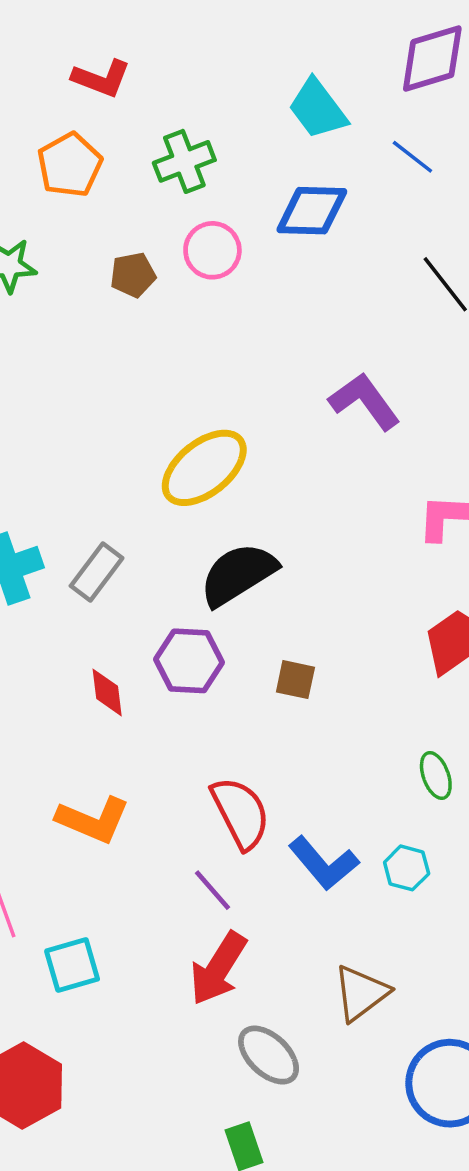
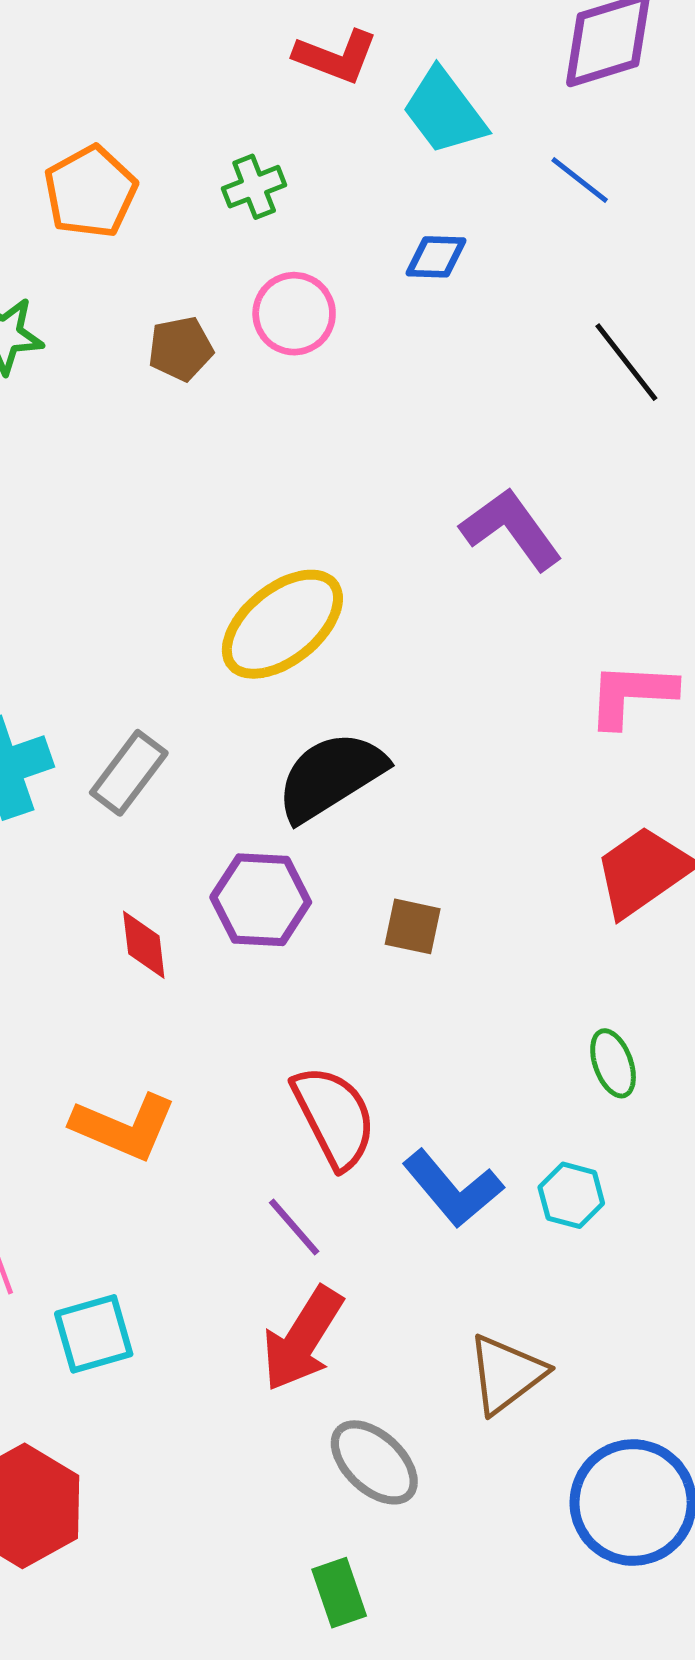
red L-shape: (101, 78) -> (336, 56), moved
green cross: (184, 161) -> (254, 187), size x0.7
blue diamond: (312, 211) -> (436, 257), size x0.6

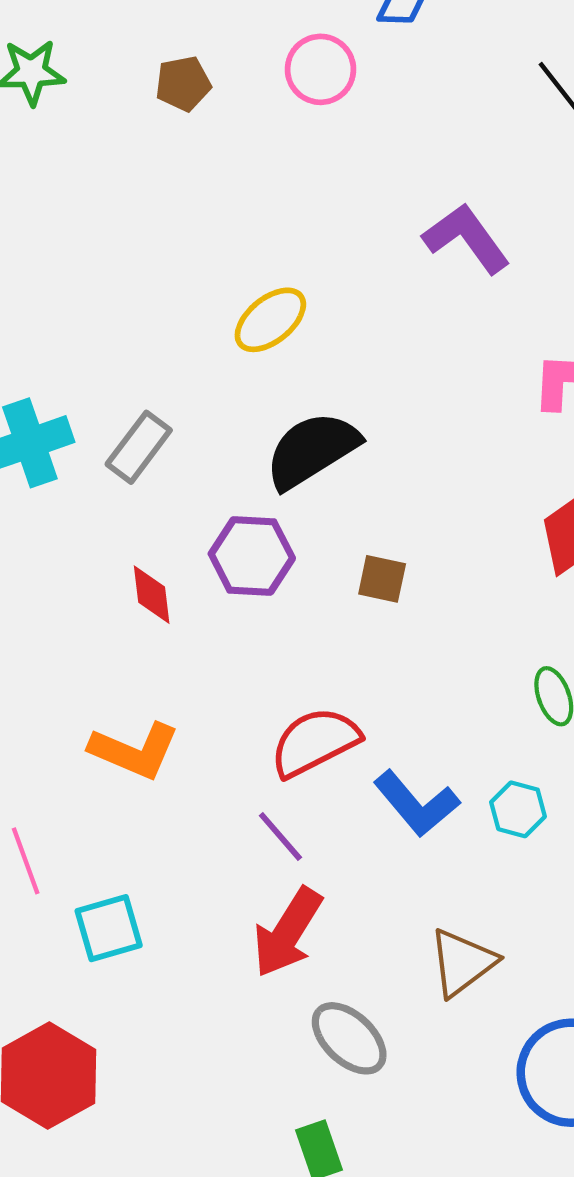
pink circle: (294, 314) -> (320, 69), moved
yellow ellipse: (282, 624) -> (270, 320), size x0.7
red semicircle: (334, 1117) -> (315, 742), turned -90

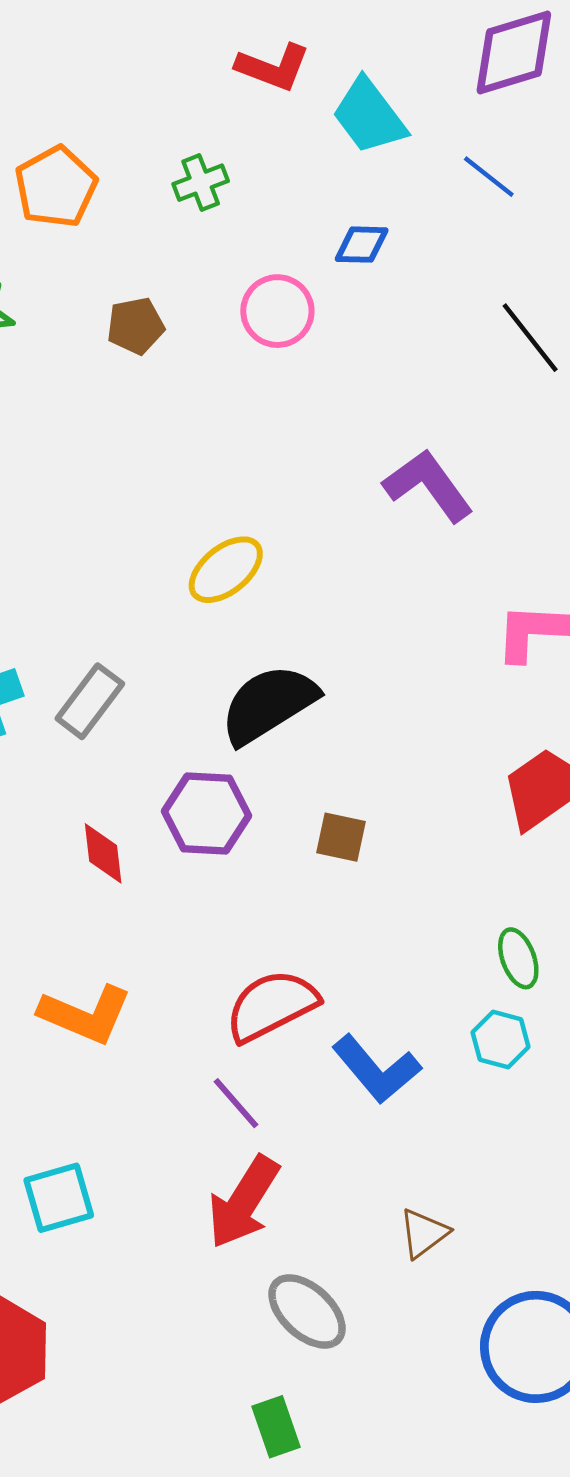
cyan hexagon: (518, 809) -> (501, 1040), moved
brown triangle: (462, 962) -> (424, 1233), size x0.7

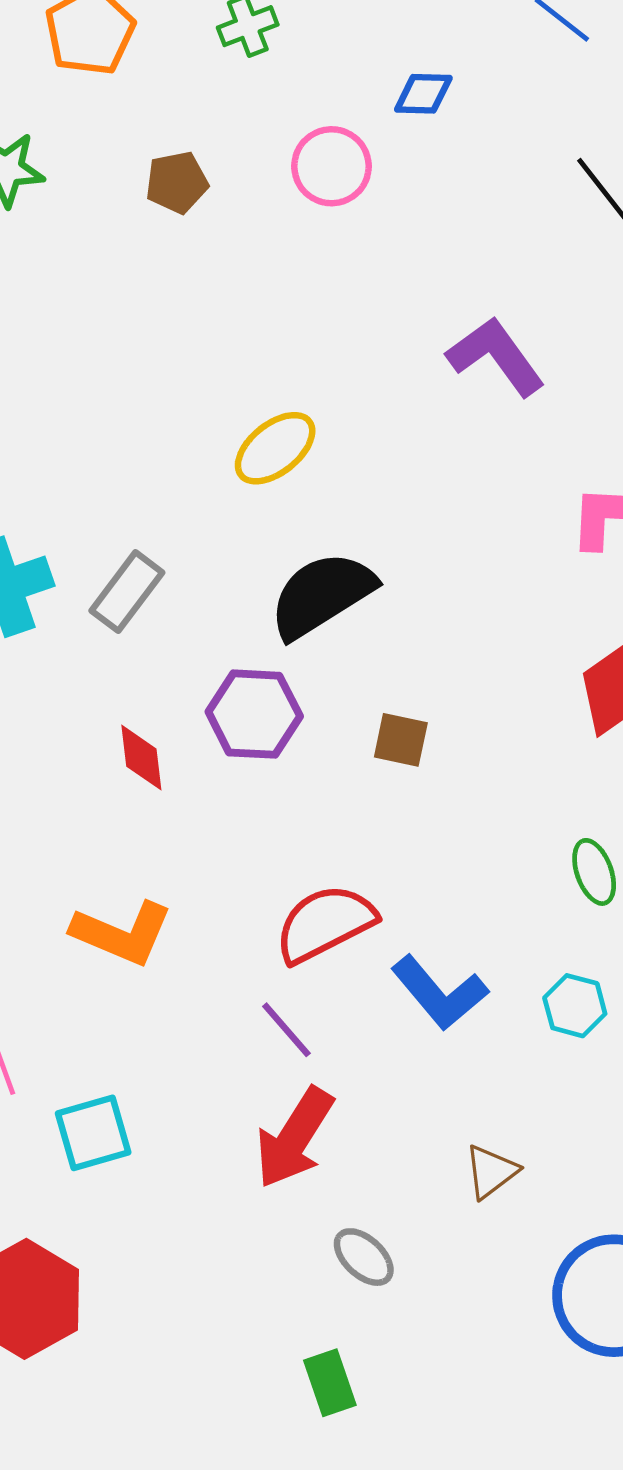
cyan hexagon: (501, 1040) -> (575, 1006), moved
gray ellipse: (307, 1311) -> (364, 1257), size x0.7

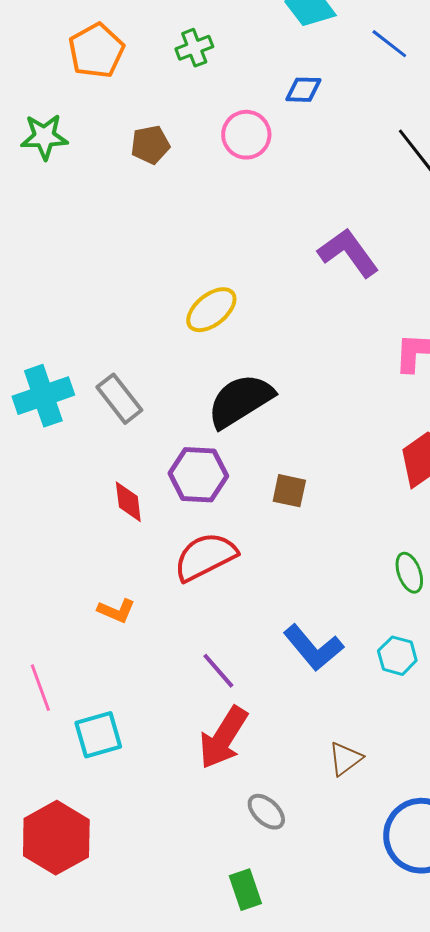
gray rectangle: (127, 592) -> (119, 399), turned -75
red semicircle: (325, 924) -> (205, 557), moved
orange L-shape: (122, 933) -> (116, 611), size x0.6

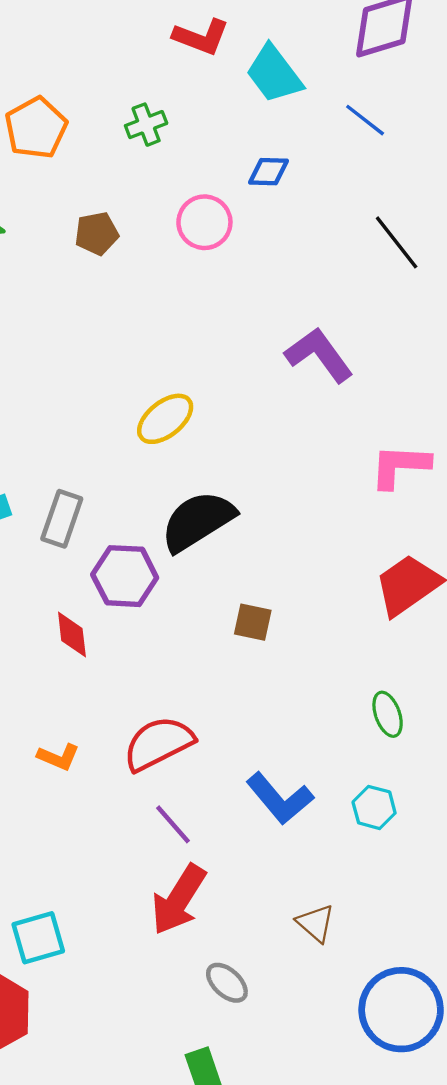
gray rectangle: (119, 399) -> (62, 519), turned 57
purple hexagon: (198, 475) -> (125, 576), moved
red semicircle: (205, 557) -> (158, 743), moved
cyan square: (98, 735) -> (38, 938), moved
brown triangle: (345, 759) -> (316, 923), turned -42

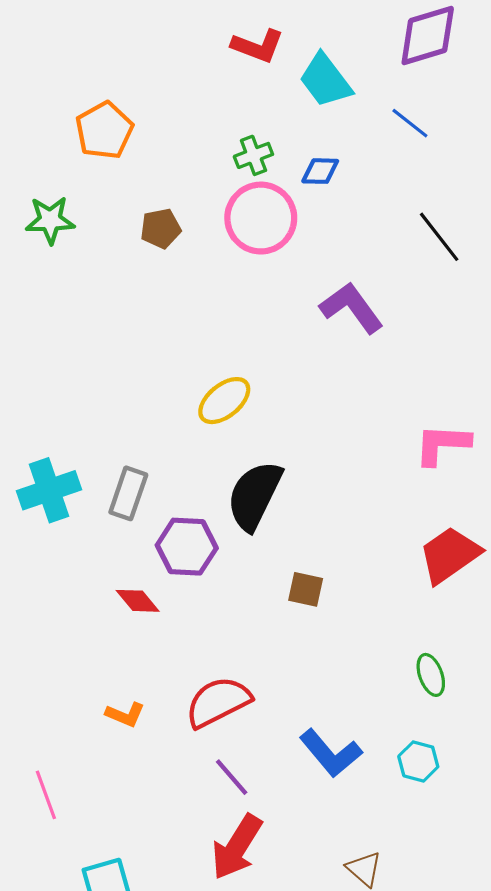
green cross: (146, 125) -> (253, 155), moved
pink circle: (204, 222) -> (261, 218), size x1.4
purple L-shape: (319, 355) -> (352, 308), moved
black semicircle: (198, 521) -> (255, 495), turned -32
red diamond: (72, 634) -> (138, 601), turned -33

